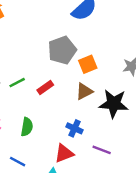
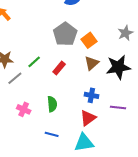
green line: (17, 83) -> (34, 62), moved

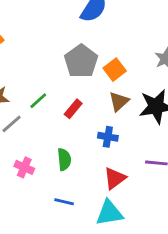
blue cross: (91, 95) -> (108, 137), moved

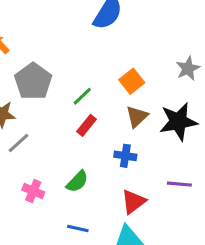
gray pentagon: (81, 61) -> (33, 81), moved
green line: (38, 101) -> (82, 96), moved
green semicircle: (64, 159) -> (77, 182), turned 50

